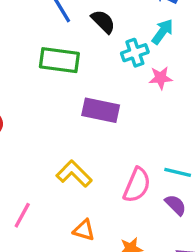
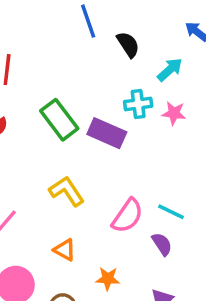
cyan arrow: (162, 32) -> (170, 70), moved
cyan cross: (135, 53) -> (138, 104), moved
green rectangle: (59, 60) -> (59, 120), moved, turned 33

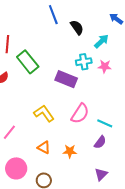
green rectangle: (59, 120) -> (28, 62), moved
pink semicircle: (127, 216) -> (80, 114), moved
purple semicircle: (162, 244) -> (100, 142), turned 72
orange star: (108, 279) -> (70, 151), moved

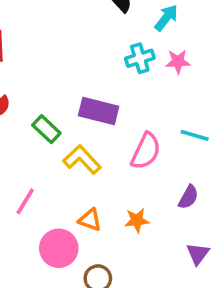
green rectangle: (28, 62) -> (46, 129), moved, size x0.7
purple rectangle: (66, 79) -> (99, 111), moved
cyan line: (105, 123) -> (195, 135), moved
pink circle: (16, 168) -> (59, 248), moved

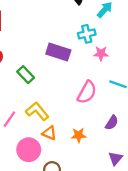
pink star: (178, 62) -> (101, 54), moved
purple rectangle: (99, 111) -> (58, 52), moved
yellow L-shape: (82, 160) -> (37, 111), moved

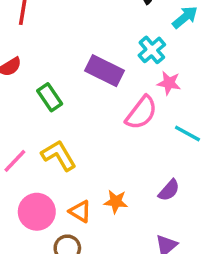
cyan cross: (87, 34) -> (152, 50), turned -36
pink semicircle: (87, 92) -> (141, 113), moved
orange triangle: (49, 133) -> (80, 211), moved

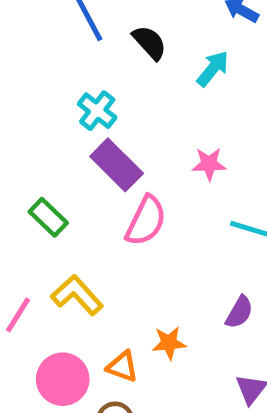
cyan cross: (152, 50) -> (97, 111), moved
purple rectangle: (105, 71) -> (117, 165), turned 30
pink semicircle: (141, 113) -> (146, 221), moved

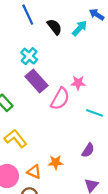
cyan arrow: (213, 69) -> (80, 28), moved
pink semicircle: (146, 221) -> (60, 99), moved

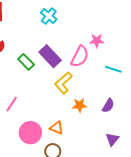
purple rectangle: (37, 81) -> (50, 56), moved
yellow L-shape: (16, 139) -> (63, 83), moved, turned -90
orange star: (56, 162) -> (80, 105), moved

